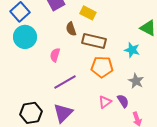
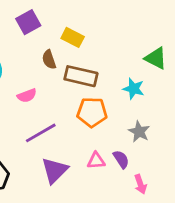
pink semicircle: (55, 55) -> (27, 96), turned -128
pink triangle: (105, 102) -> (96, 161), turned 32
purple triangle: (63, 113) -> (55, 170), moved

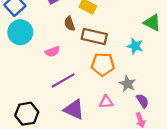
gray star: (139, 132) -> (128, 84), moved
purple semicircle: (121, 159) -> (143, 101), moved
purple triangle: (55, 170) -> (74, 109), turned -50

